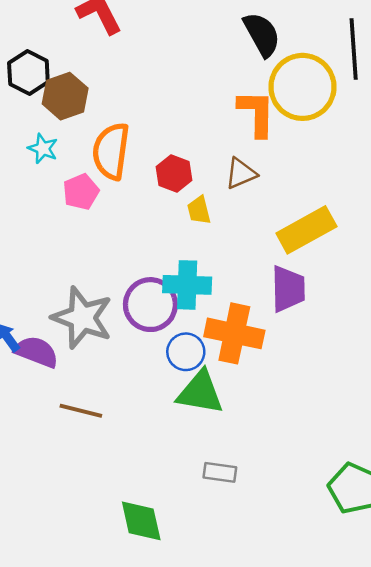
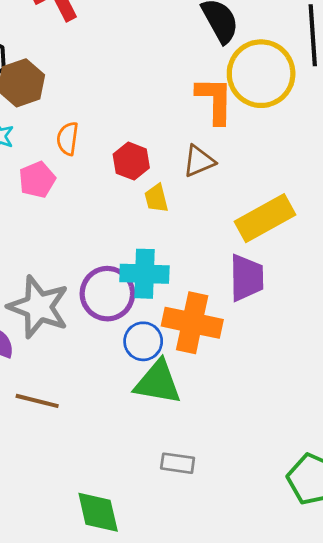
orange semicircle: (111, 151) -> (68, 139), size x0.6

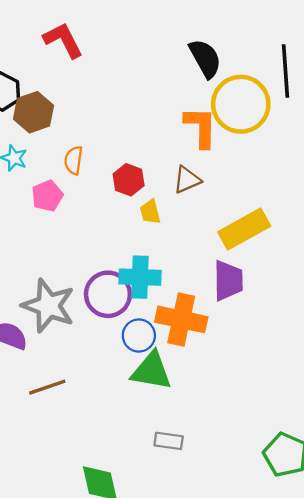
brown line: (37, 401) -> (47, 387), turned -33

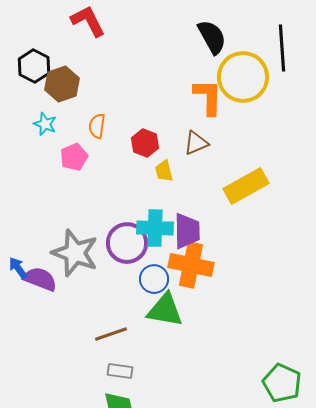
purple trapezoid: (228, 281) -> (187, 231), moved
brown line: (47, 387) -> (111, 334), moved
gray rectangle: (169, 441) -> (120, 371), moved

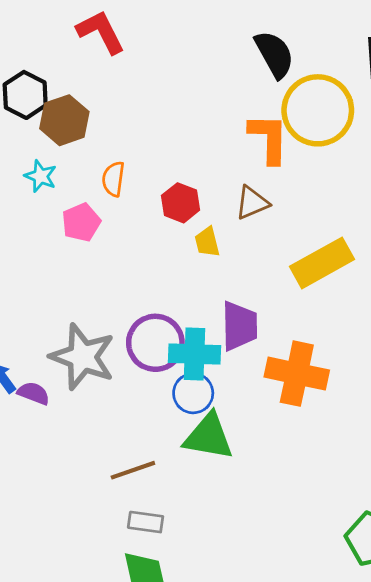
cyan cross: (155, 228) -> (195, 354), moved
orange cross: (191, 265) -> (297, 374), moved
purple semicircle: (40, 279) -> (34, 393), size x0.7

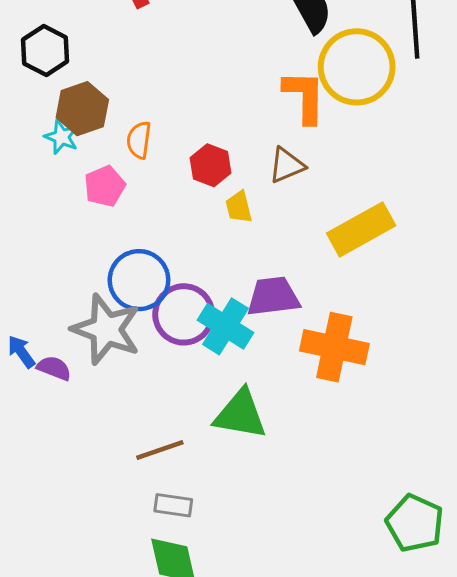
brown hexagon: (64, 120) -> (82, 109), moved
purple trapezoid: (239, 326) -> (273, 297), turned -96
cyan cross: (195, 354) -> (225, 326), turned 30
blue circle: (193, 393) -> (139, 280), moved, size x1.4

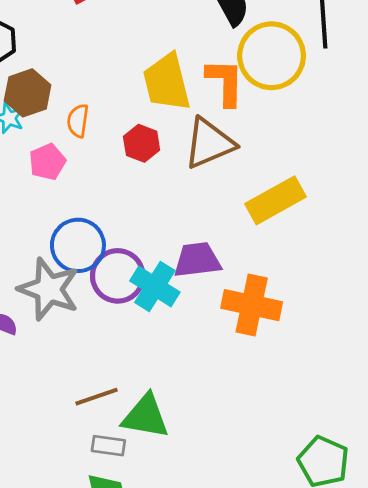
brown triangle: (287, 165) -> (209, 143), size x1.6
yellow trapezoid: (239, 207) -> (167, 82), moved, size x2.0
green triangle: (240, 414) -> (146, 416), moved

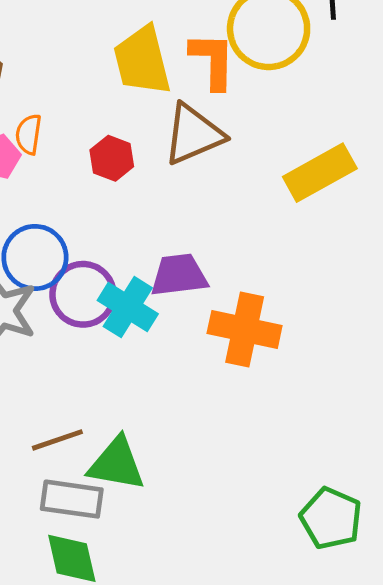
orange semicircle: (78, 121) -> (29, 134), moved
red hexagon: (142, 143) -> (112, 158), moved
yellow rectangle: (276, 200) -> (320, 173), moved
gray rectangle: (108, 446) -> (72, 499), size x1.5

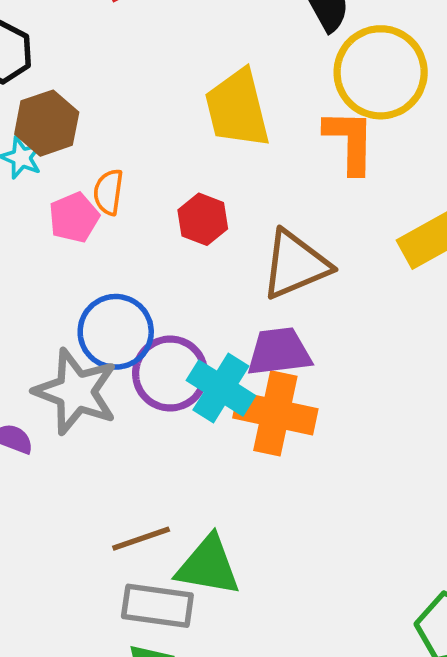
orange L-shape: (213, 61) -> (350, 141), moved
brown triangle: (193, 134) -> (295, 265), moved
orange cross: (245, 329) -> (275, 413), moved

